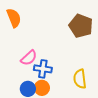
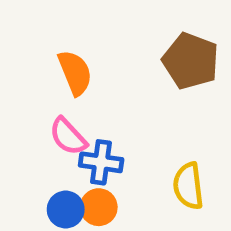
orange semicircle: (14, 18) -> (75, 73), moved
pink semicircle: (29, 58) -> (68, 136), turned 90

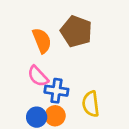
brown pentagon: (191, 61) -> (76, 31), moved
yellow semicircle: (188, 186) -> (91, 104), moved

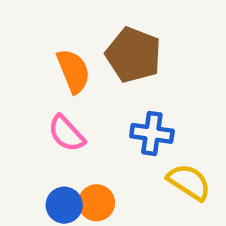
blue cross: (56, 91) -> (152, 133), moved
yellow semicircle: (91, 104) -> (189, 182), moved, turned 130

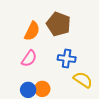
orange semicircle: (73, 71) -> (32, 31), turned 48
pink semicircle: (66, 133) -> (29, 58), turned -102

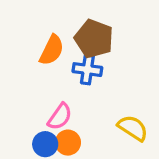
pink semicircle: (29, 58) -> (60, 117), moved
blue cross: (67, 58) -> (87, 70), moved

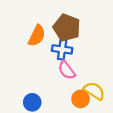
pink semicircle: (60, 117) -> (67, 70), moved, turned 108
orange circle: (68, 143) -> (80, 99), moved

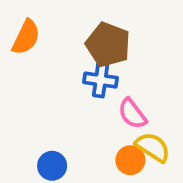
orange semicircle: (37, 36) -> (26, 37), moved
pink semicircle: (67, 70) -> (132, 114), moved

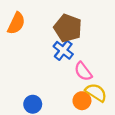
blue cross: (101, 80) -> (63, 50), turned 30

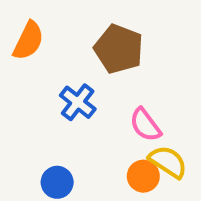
blue cross: (63, 50) -> (78, 102), moved

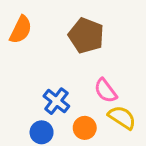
blue cross: (78, 102) -> (56, 101), moved
orange circle: (143, 176) -> (85, 128), moved

